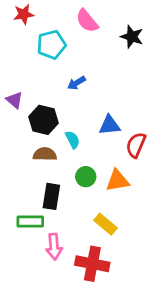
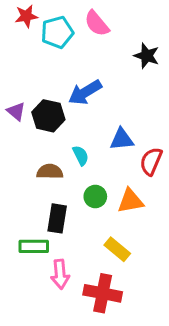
black star: (132, 37) -> (147, 56), moved
cyan pentagon: (51, 45) -> (57, 32), moved
blue arrow: (76, 83) -> (85, 92), size x1.6
black hexagon: (43, 120) -> (48, 116), moved

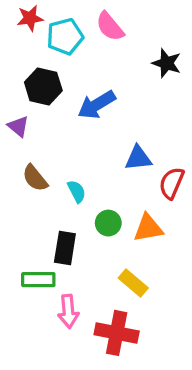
black hexagon: (48, 116) -> (43, 86), moved
cyan semicircle: (81, 155) -> (77, 191), moved
brown semicircle: (50, 172) -> (35, 178), moved, turned -130

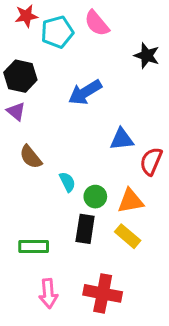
black hexagon: (43, 86) -> (20, 76), moved
cyan semicircle: (77, 191) -> (67, 182), moved
black rectangle: (65, 248) -> (85, 229), moved
yellow rectangle: (133, 283) -> (128, 236), moved
pink arrow: (68, 311) -> (48, 293), moved

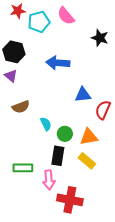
blue arrow: (85, 92) -> (58, 63), turned 35
brown semicircle: (31, 157) -> (21, 107), turned -72
pink arrow: (48, 293) -> (49, 180), moved

